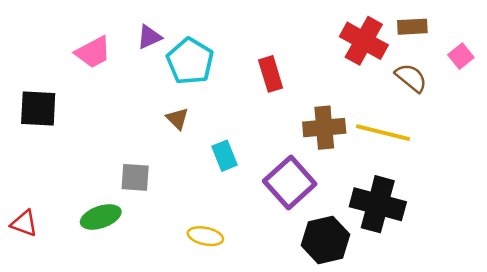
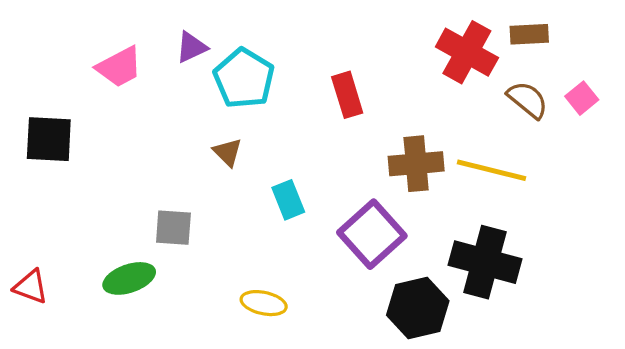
pink square: (461, 56) -> (582, 98), moved

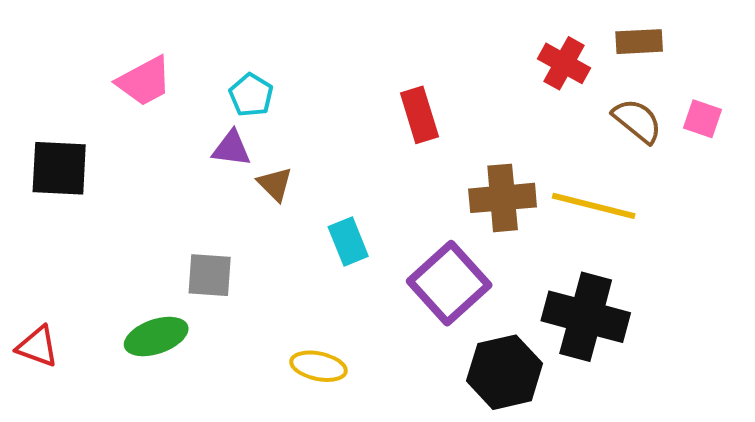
purple triangle: (191, 47) -> (231, 148), moved, turned 32
red cross: (467, 52) -> (564, 63), size x0.7
cyan pentagon: (244, 78) -> (251, 95), moved, size x0.6
pink square: (582, 98) -> (703, 119), turned -32

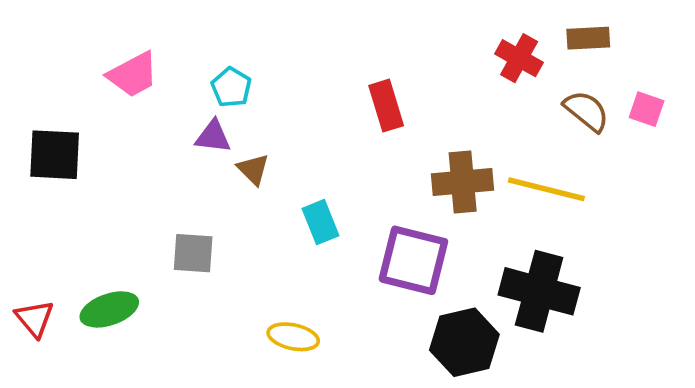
purple square: (449, 283) -> (413, 260), turned -34
green ellipse: (156, 337) -> (109, 309), moved
red triangle: (37, 346) -> (35, 319), turned 30

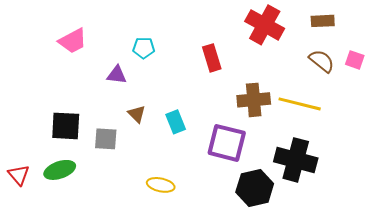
red cross: (519, 58) -> (265, 25), moved, size x1.5
cyan pentagon: (231, 87) -> (144, 48), moved, turned -30
black square: (55, 155) -> (66, 126), moved
brown triangle: (253, 169) -> (137, 114), moved

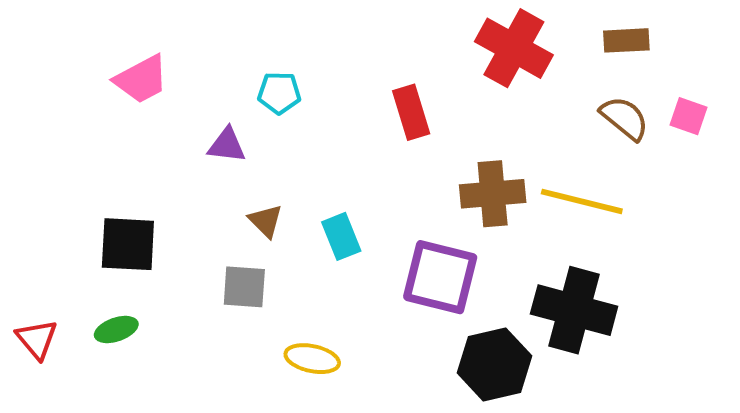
gray square: (106, 139) -> (244, 287), moved
green ellipse: (60, 170) -> (116, 330), size x0.7

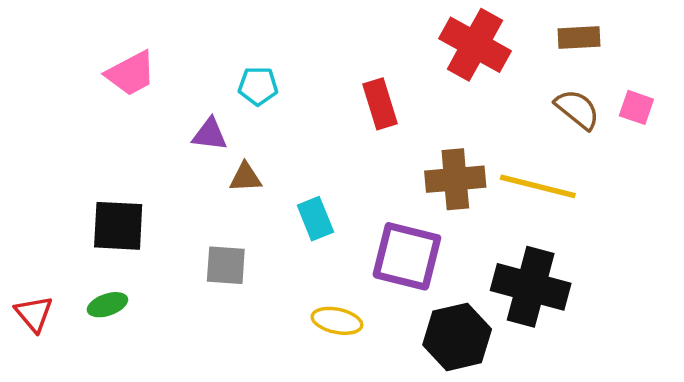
brown triangle: (266, 221) -> (246, 177), moved, turned -48
yellow ellipse: (312, 359) -> (337, 321), moved

